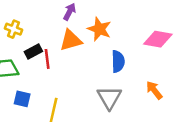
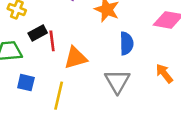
orange triangle: (71, 40) -> (76, 58), moved

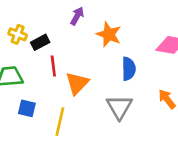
black rectangle: (38, 33) -> (40, 42), moved
orange triangle: (76, 58) -> (77, 83), turned -30

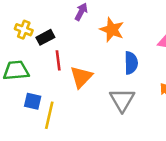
yellow line: (60, 122) -> (49, 115), moved

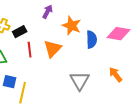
blue semicircle: (131, 63) -> (92, 40), moved
orange triangle: (81, 77) -> (53, 49), moved

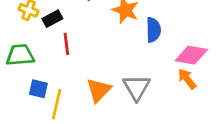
pink diamond: (119, 34) -> (191, 55), moved
orange triangle: (53, 49) -> (99, 90), moved

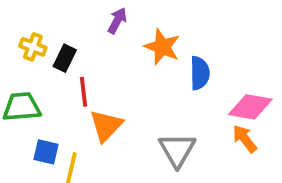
black rectangle: (52, 19) -> (65, 58), turned -36
orange triangle: (99, 90) -> (106, 126), moved

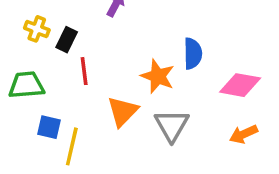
orange star: (162, 47) -> (158, 76), moved
orange triangle: (106, 126) -> (123, 111), moved
orange arrow: (245, 139) -> (244, 134), moved, turned -76

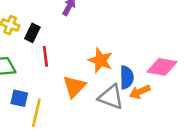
blue semicircle: (193, 54) -> (127, 77), moved
gray triangle: (172, 125) -> (111, 97), turned -40
orange arrow: (244, 134) -> (140, 92), moved

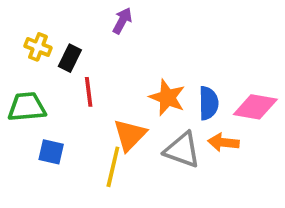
blue semicircle: (127, 77) -> (208, 103), moved
orange arrow: (140, 92) -> (223, 142), turned 30
yellow line: (36, 113) -> (113, 167), moved

